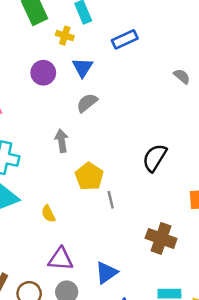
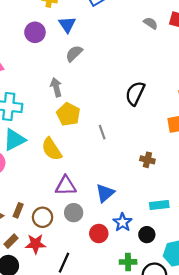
yellow pentagon: (89, 176) -> (68, 114), moved
yellow semicircle: (48, 214) -> (52, 149), size x1.6
brown cross: (161, 238) -> (147, 160), size x0.6

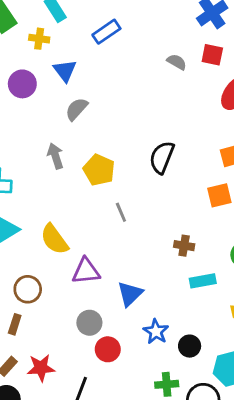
yellow pentagon: (68, 114) -> (99, 170), moved
purple triangle: (66, 186) -> (86, 271), moved
cyan rectangle: (159, 205) -> (203, 281), moved
brown circle: (43, 217) -> (28, 289), moved
red circle: (99, 234) -> (108, 349), moved

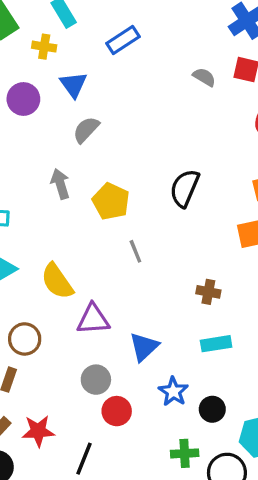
cyan rectangle: (203, 281) -> (216, 344), moved

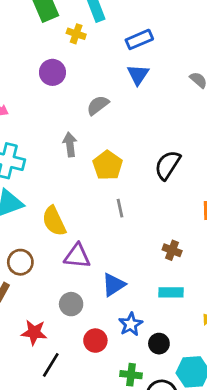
blue triangle: (73, 85) -> (138, 75), moved
red circle: (117, 411) -> (95, 341), moved
red star: (38, 431) -> (34, 332), moved

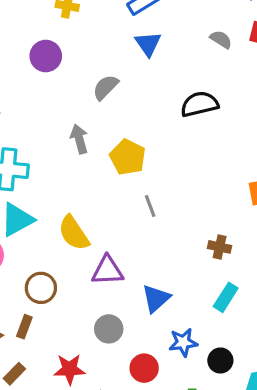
black semicircle: (168, 165) -> (199, 104), moved, turned 52
cyan rectangle: (171, 292) -> (226, 297), turned -50
blue star: (131, 324) -> (183, 342), turned 30

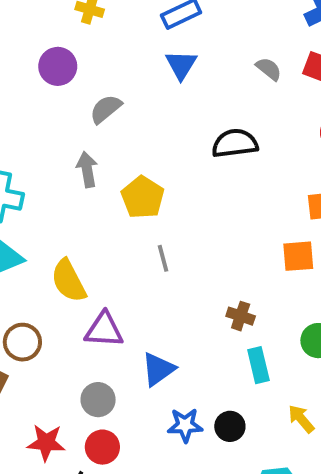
gray semicircle: (106, 87) -> (106, 109), moved
cyan rectangle: (226, 297) -> (258, 365), moved, turned -52
black circle: (220, 361) -> (230, 426), moved
red circle: (144, 368) -> (102, 447), moved

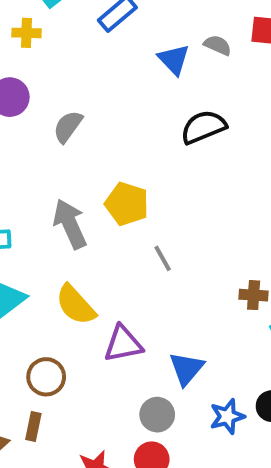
blue triangle: (181, 65) -> (174, 59), moved
gray arrow: (87, 169) -> (70, 224), moved, size x1.4
gray circle: (98, 400) -> (157, 415), moved

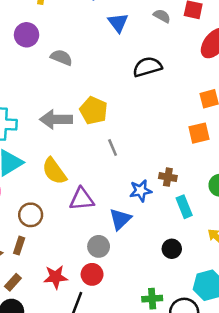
blue triangle: (174, 59) -> (118, 23), moved
gray semicircle: (68, 127) -> (61, 57), turned 70
gray arrow: (70, 224) -> (56, 119), turned -72
blue star: (227, 416) -> (141, 191), moved

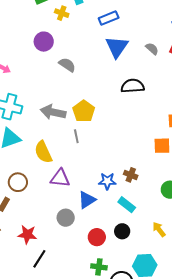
blue triangle: (118, 23) -> (117, 47), size x1.4
gray line: (113, 148) -> (76, 136), moved
cyan rectangle: (184, 207) -> (127, 205), moved, turned -42
red circle: (92, 274) -> (97, 237), moved

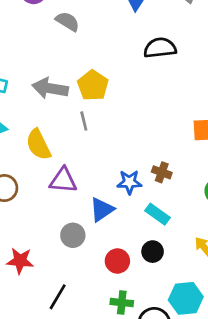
black line: (39, 259) -> (58, 297), moved

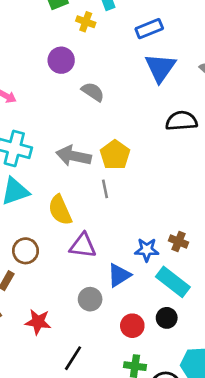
cyan rectangle: (158, 214) -> (173, 282), size x1.4

